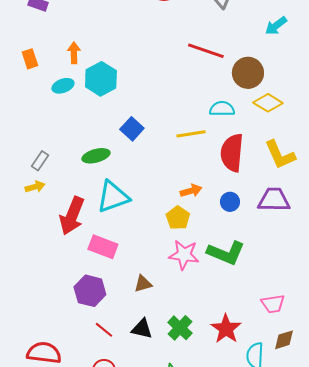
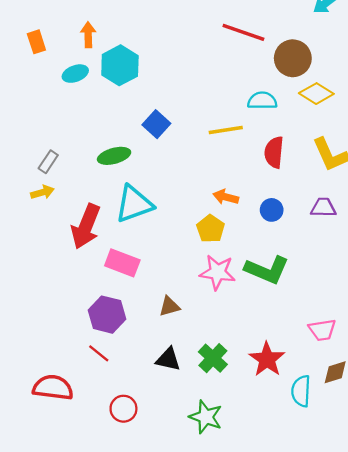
red semicircle: (232, 153) -> (274, 152), size x0.7
orange arrow: (191, 191) -> (226, 197), turned -150
purple trapezoid: (274, 200) -> (323, 208), size x0.7
red line: (104, 330) -> (99, 353), moved

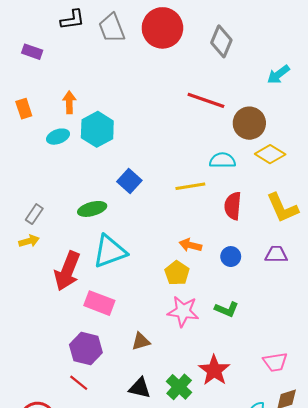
green L-shape: (267, 270) -> (227, 309), size x0.6
red star: (267, 359) -> (214, 370), moved

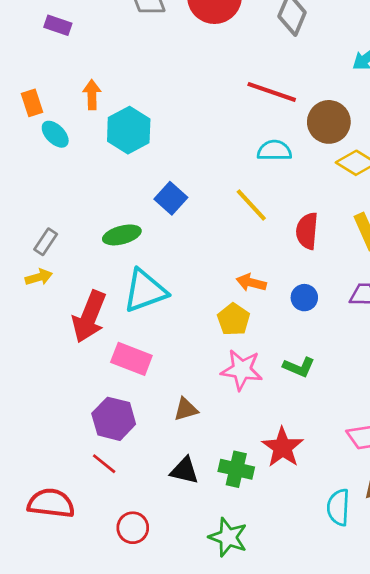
purple rectangle: (32, 52) -> (58, 25), moved
cyan ellipse: (58, 137) -> (55, 134), moved, turned 65
cyan semicircle: (222, 160) -> (274, 151), moved
yellow line: (190, 186) -> (251, 205), turned 56
green cross: (179, 387) -> (236, 469), turned -30

